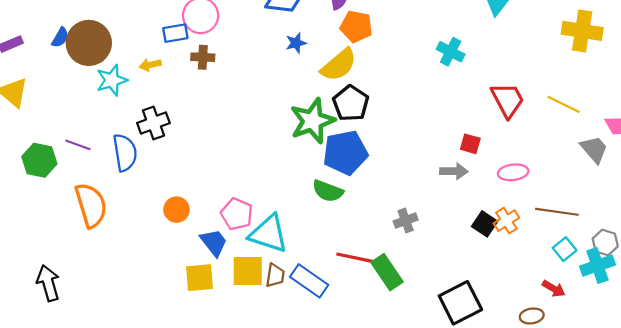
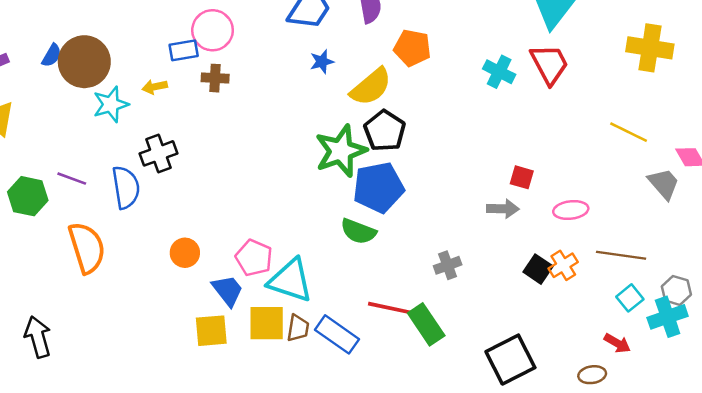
orange pentagon: (356, 27) -> (412, 48), moved
red trapezoid: (508, 100) -> (549, 64), moved

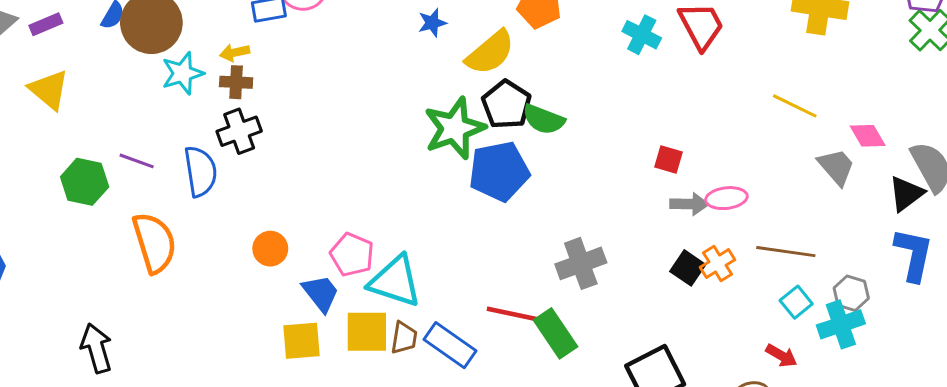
brown cross: (215, 78) -> (236, 82), moved
gray arrow: (503, 209) -> (689, 204), moved
green semicircle: (358, 231) -> (544, 119), moved
gray cross: (448, 265) -> (581, 263), size x1.5

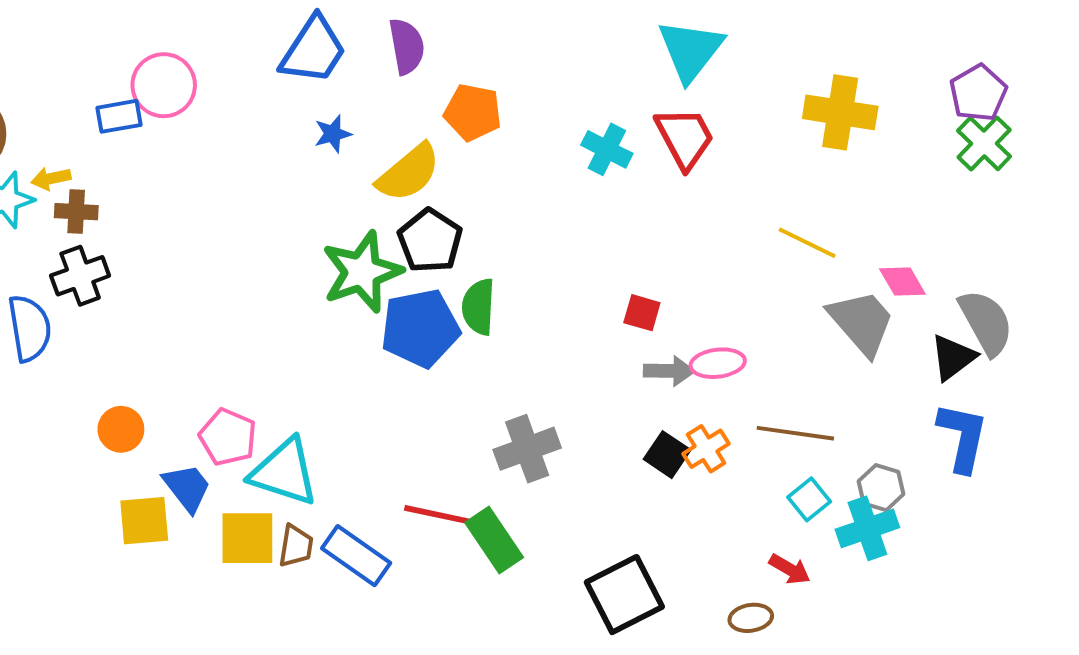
yellow arrow: (235, 52) -> (51, 179), moved
green semicircle: (544, 119) -> (479, 307), moved, turned 72
gray trapezoid: (836, 167) -> (862, 322), size x1.4
yellow square: (301, 341) -> (144, 521), moved

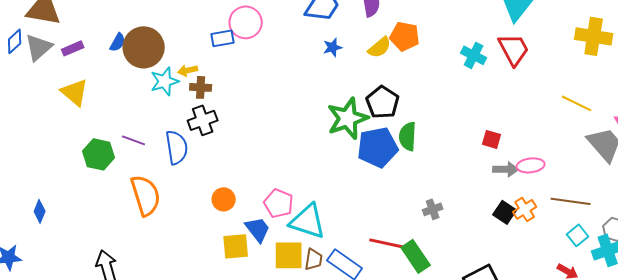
yellow semicircle: (409, 173) -> (380, 47), moved, size x0.7
gray cross: (527, 449) -> (433, 209), size x0.6

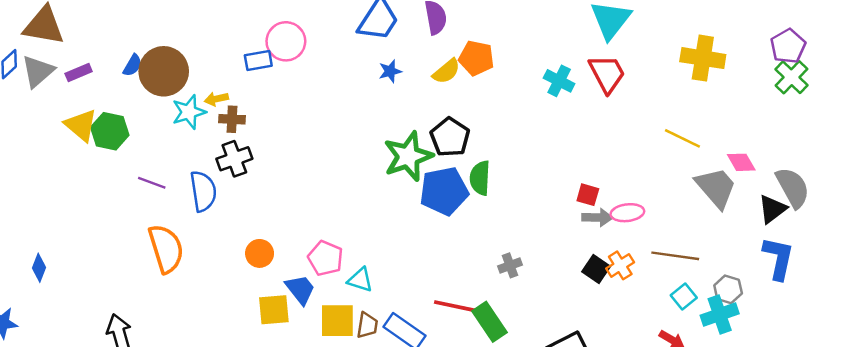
red square: (492, 139) -> (588, 195), moved
green hexagon: (99, 154) -> (110, 131), moved
cyan triangle: (308, 221) -> (360, 280), size x0.6

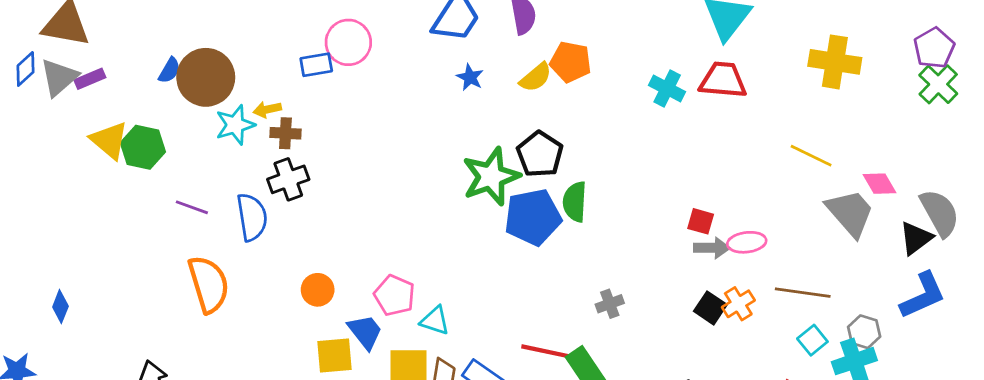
blue star: (390, 71) -> (470, 77), turned -30
purple rectangle: (79, 72) -> (90, 79), moved
red trapezoid: (607, 74) -> (723, 80), turned -57
blue L-shape: (778, 258) -> (923, 295), turned 54

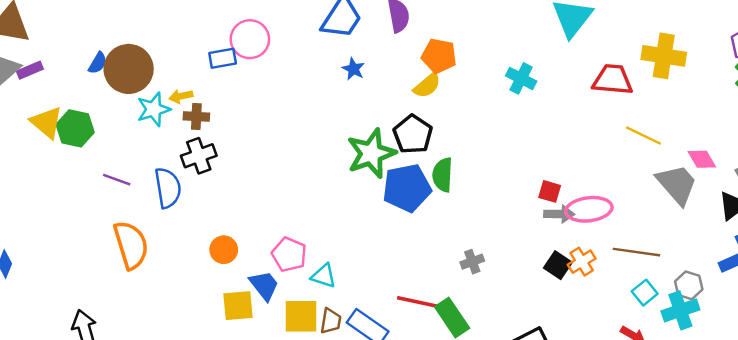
yellow semicircle: (536, 77) -> (427, 86), moved
red trapezoid: (723, 80) -> (613, 80), moved
pink ellipse: (747, 242) -> (589, 209), size x1.4

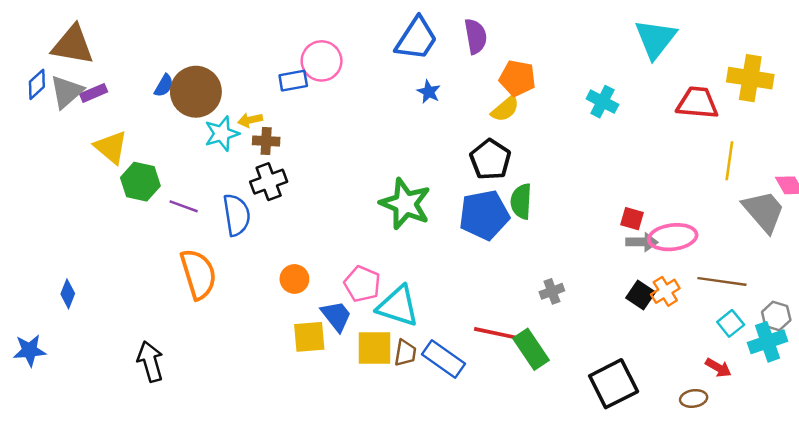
green hexagon: (75, 128) -> (140, 182), moved
yellow line: (644, 136) -> (729, 161), turned 72
green star: (371, 153) -> (405, 204), moved, turned -30
cyan triangle: (324, 276) -> (398, 306), size x1.6

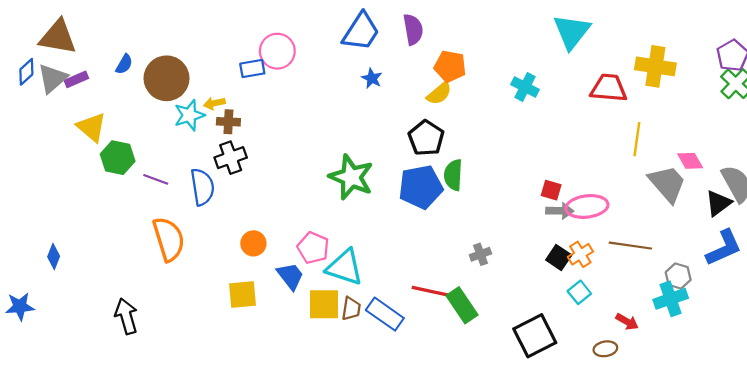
blue semicircle: (164, 86) -> (124, 64), moved
cyan square: (731, 323) -> (579, 292), moved
yellow square: (309, 337) -> (243, 294), moved

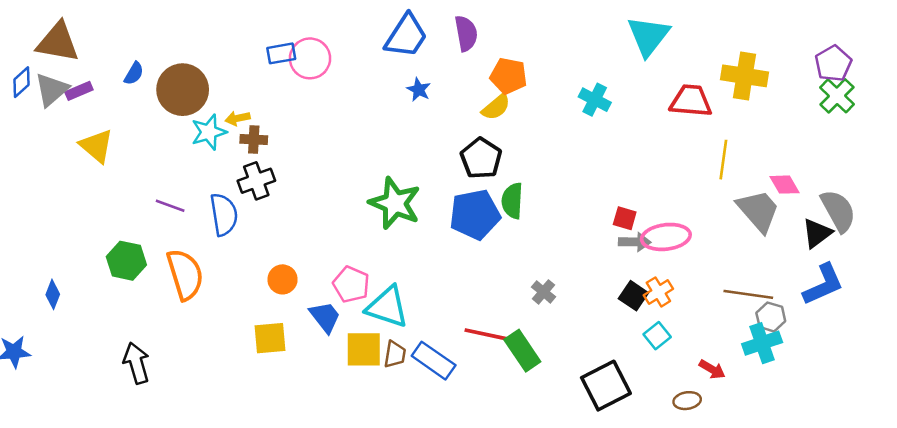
blue rectangle: (252, 69) -> (281, 53), moved
green hexagon: (118, 158) -> (126, 261), moved
brown line: (630, 246) -> (748, 294), moved
gray cross: (480, 254) -> (544, 292), turned -30

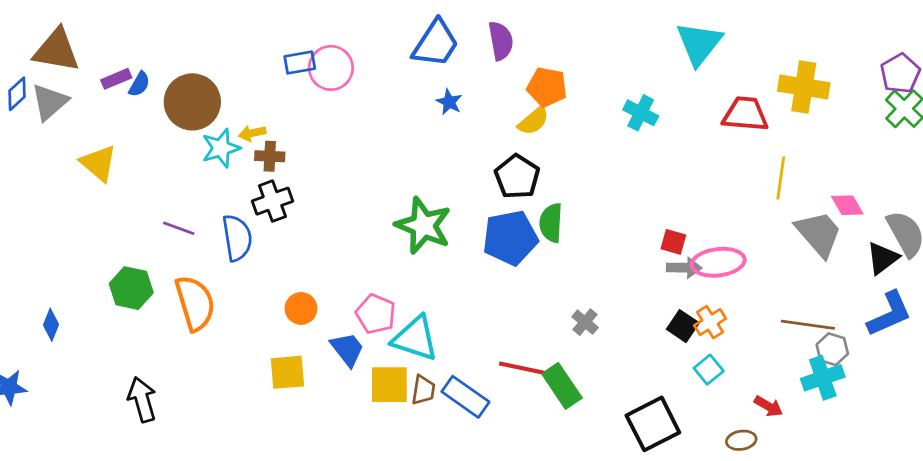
purple rectangle: (79, 91) -> (116, 79), moved

